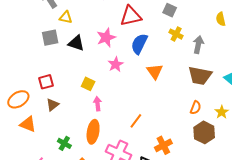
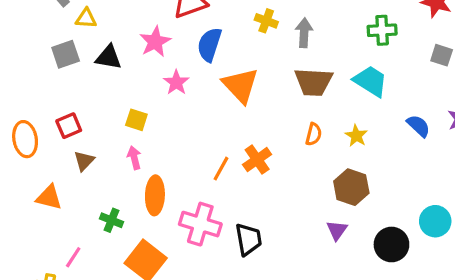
orange triangle: (155, 71) -> (240, 85), size x1.4
orange ellipse: (18, 99) -> (25, 139), moved, turned -60
pink arrow: (97, 104) -> (134, 158), moved
brown hexagon: (204, 132) -> (351, 187), moved
orange cross: (163, 145) -> (257, 160), moved

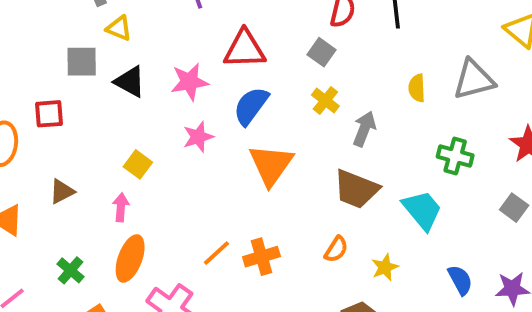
red square: (69, 126) -> (49, 114), moved

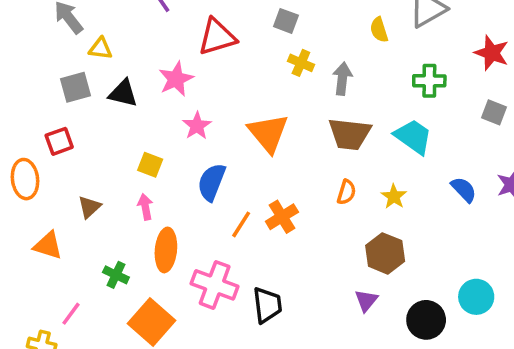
blue semicircle: (251, 106) -> (212, 182), moved

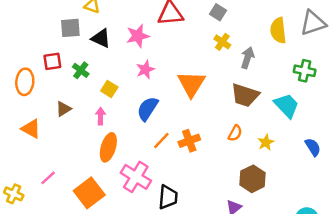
yellow semicircle: (379, 30) -> (278, 30), size x1.5
green cross: (116, 275) -> (81, 70), moved
pink line: (71, 314) -> (48, 178), moved

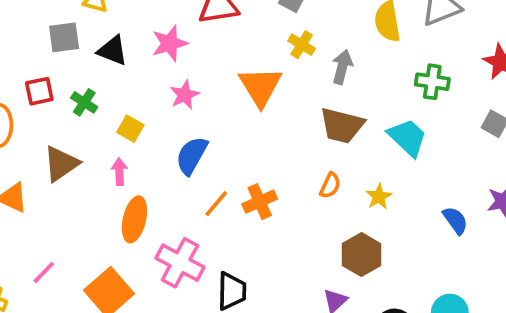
orange triangle: (191, 84) -> (260, 86), moved
brown triangle: (64, 109) -> (61, 164), size x1.5
blue semicircle: (313, 147) -> (455, 220), moved

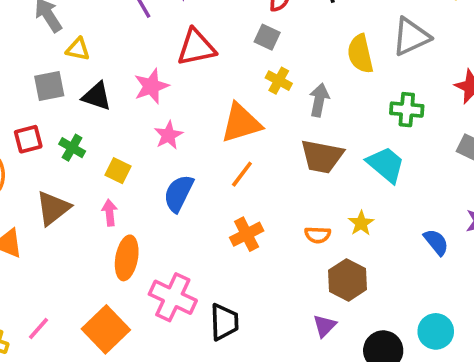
orange triangle: (260, 86) -> (241, 123), turned 48
orange semicircle: (330, 185) -> (318, 235), moved, turned 70
orange line: (216, 204) -> (242, 174), moved
pink line: (44, 273) -> (38, 329), moved

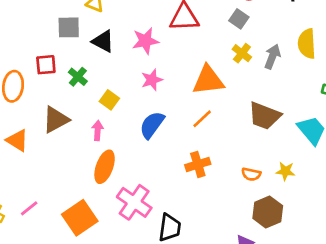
gray arrow: (319, 100) -> (272, 57), moved
yellow star: (361, 223) -> (285, 171), turned 30

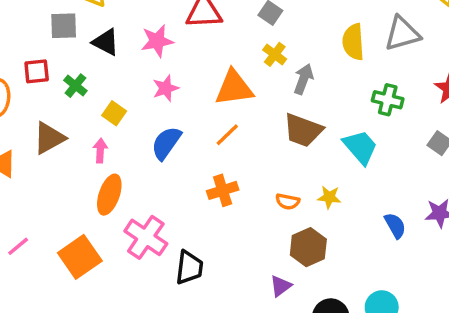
gray arrow: (272, 57) -> (304, 79), moved

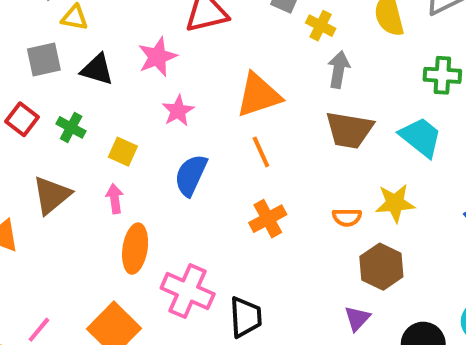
yellow cross: (275, 54) -> (321, 26), moved
red square: (37, 71) -> (22, 119), turned -36
orange line: (227, 135) -> (261, 152), turned -60
yellow star: (329, 197) -> (395, 203), size x1.4

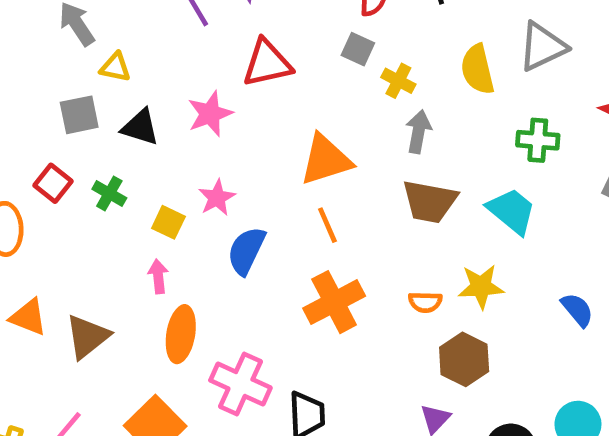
pink star: (178, 111) -> (217, 198), moved
brown triangle: (52, 195) -> (87, 337), moved
orange cross: (268, 219) -> (334, 302), size x1.4

